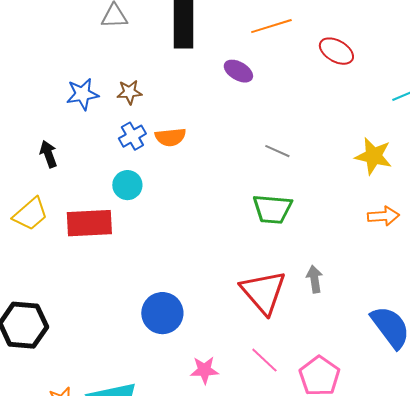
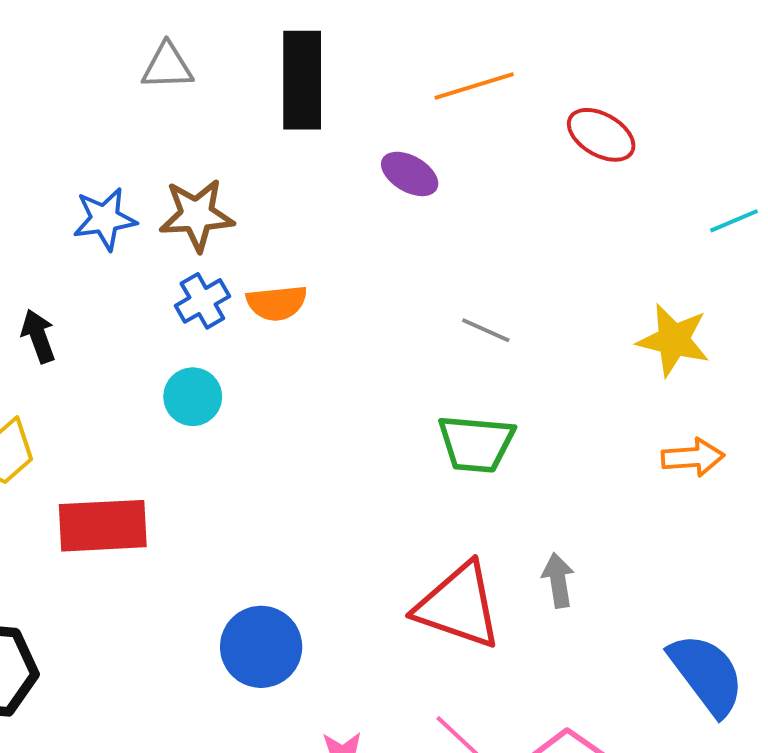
brown star: (129, 92) -> (197, 215), size x1.5
red rectangle: (89, 223) -> (103, 526), moved
red triangle: (263, 292) -> (458, 606), turned -30

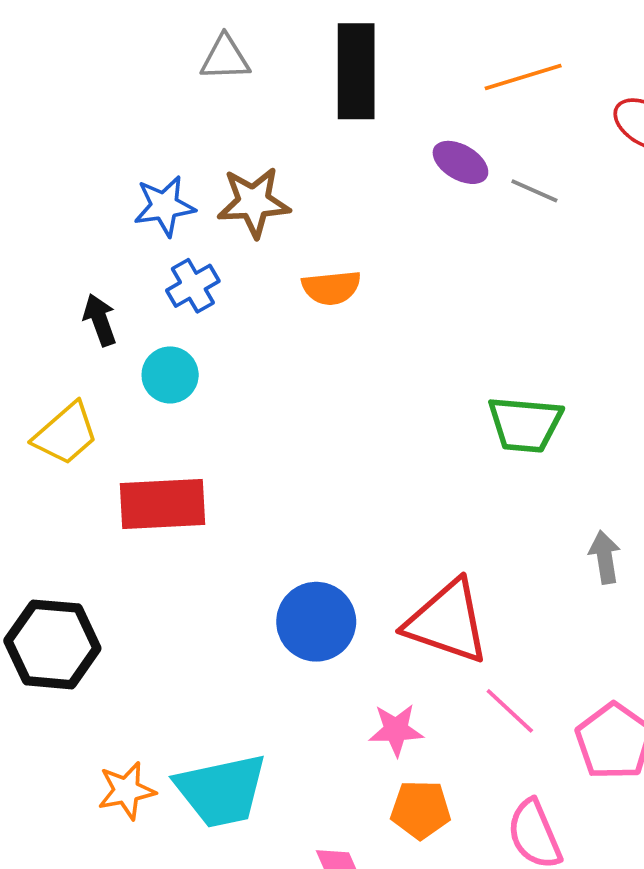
blue cross: (202, 301) -> (193, 286), moved
gray line: (486, 330) -> (534, 191), moved
cyan circle: (193, 397) -> (170, 375), moved
red triangle: (458, 606) -> (447, 622), moved

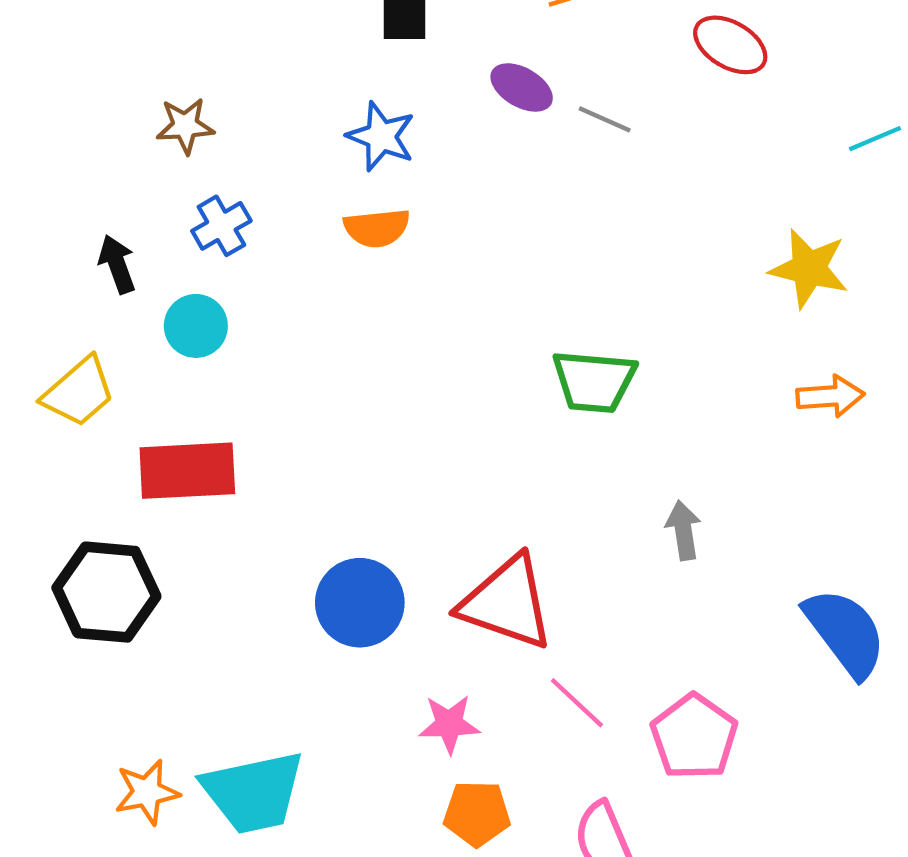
brown star: (254, 202) -> (185, 126), moved, size x0.7
blue star: (164, 206) -> (381, 136), moved, turned 30
black hexagon: (52, 644) -> (106, 592), moved

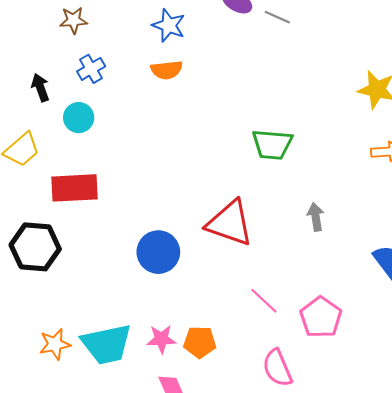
red triangle: (507, 603) -> (230, 223), moved
pink star: (449, 724) -> (161, 339), moved
orange pentagon: (477, 813) -> (200, 342), moved

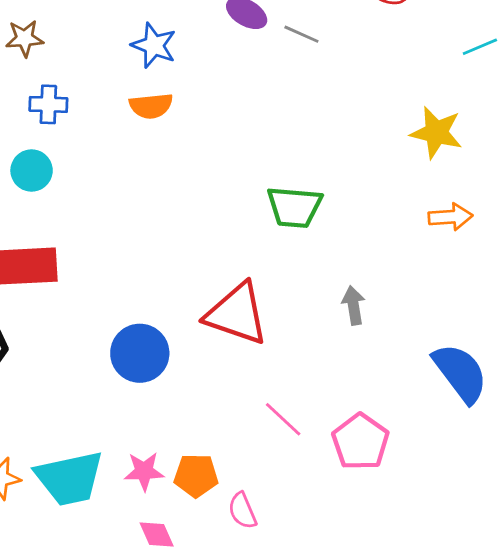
blue cross: (91, 69) -> (48, 104), turned 32
pink semicircle: (277, 368) -> (242, 511), moved, size x0.7

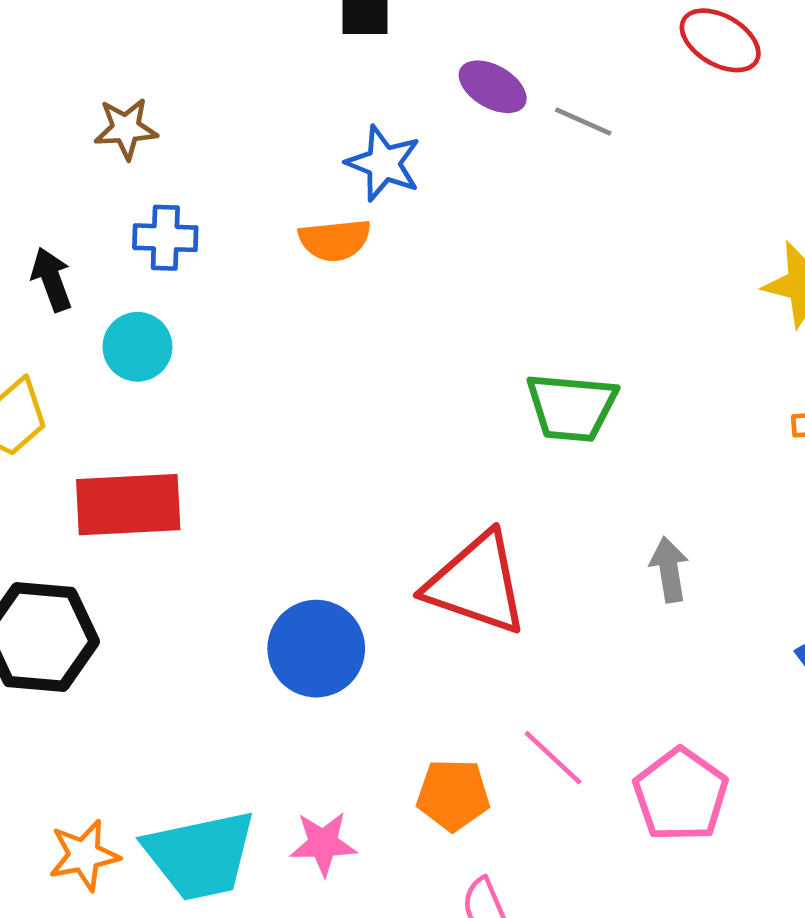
blue star: (154, 45) -> (384, 163), moved
orange pentagon: (196, 476) -> (453, 795), moved

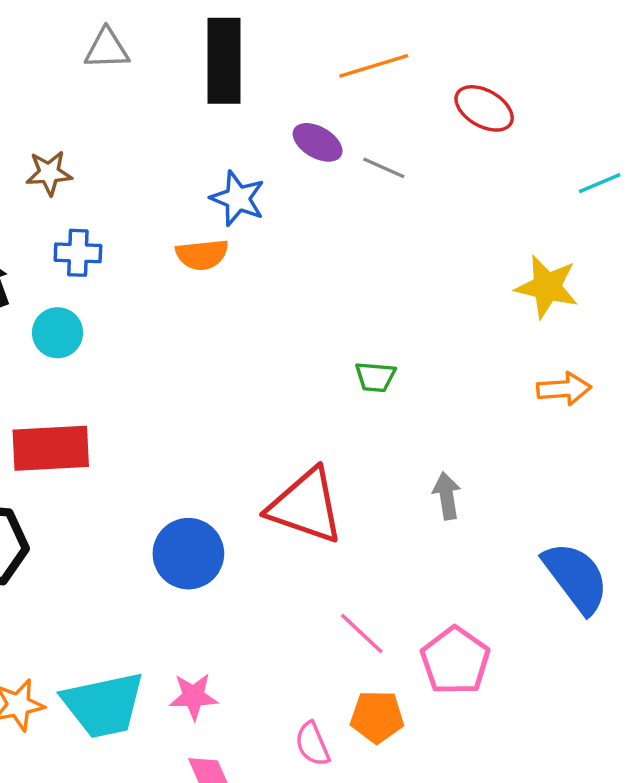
green trapezoid: (572, 407) -> (375, 377), size x0.6
orange pentagon: (453, 795) -> (377, 717), moved

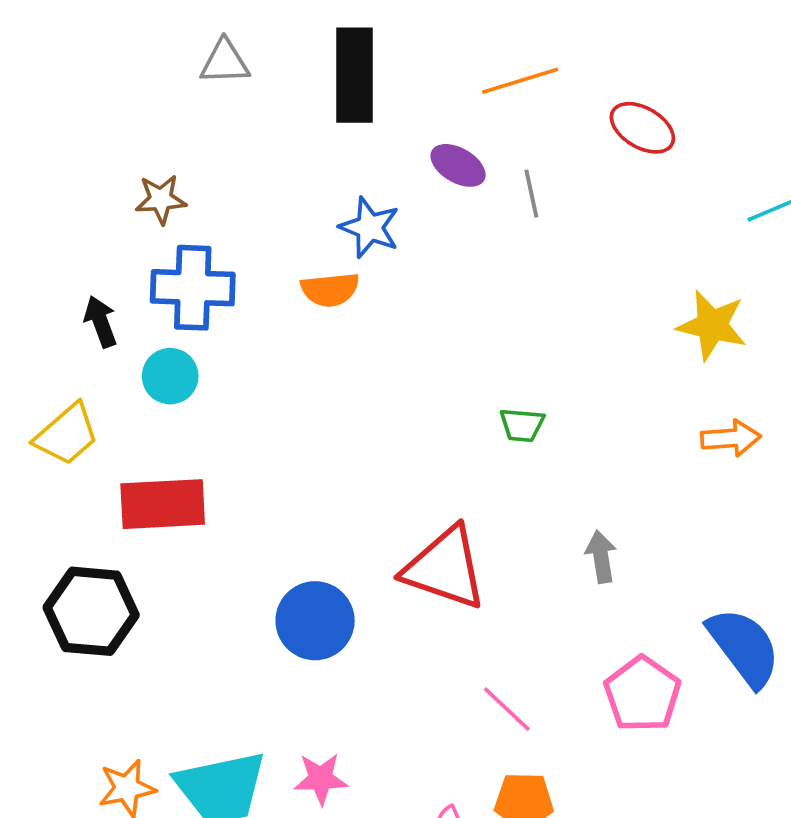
gray line: (384, 168) -> (531, 194), turned 54
blue cross: (78, 253) -> (193, 288), size x1.6
pink pentagon: (455, 661) -> (642, 694), moved

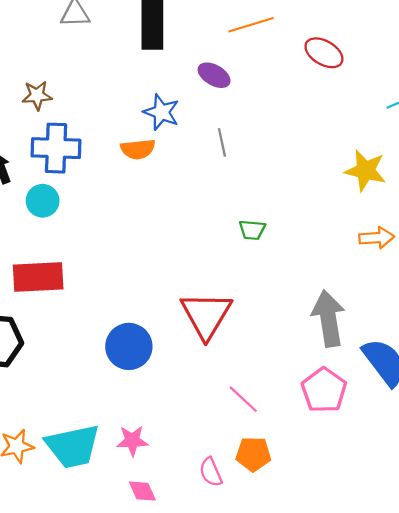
gray line: (531, 194) -> (222, 142), moved
gray arrow: (601, 557) -> (328, 318), moved, size x1.8
red triangle: (445, 568) -> (206, 315), turned 42

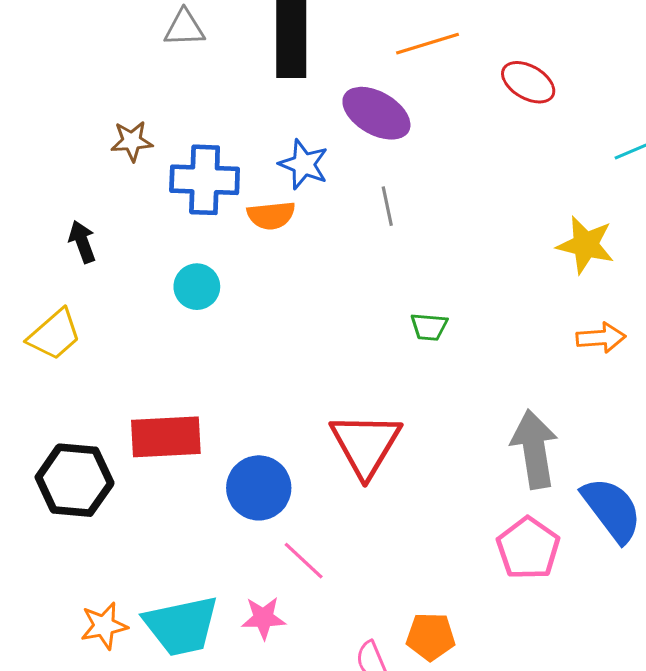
purple ellipse: (214, 75) -> (376, 113), size x1.5
blue cross: (56, 148) -> (205, 180), moved
cyan circle: (43, 201) -> (197, 287), moved
red rectangle: (38, 277) -> (166, 437), moved
pink line: (243, 399) -> (304, 561), moved

